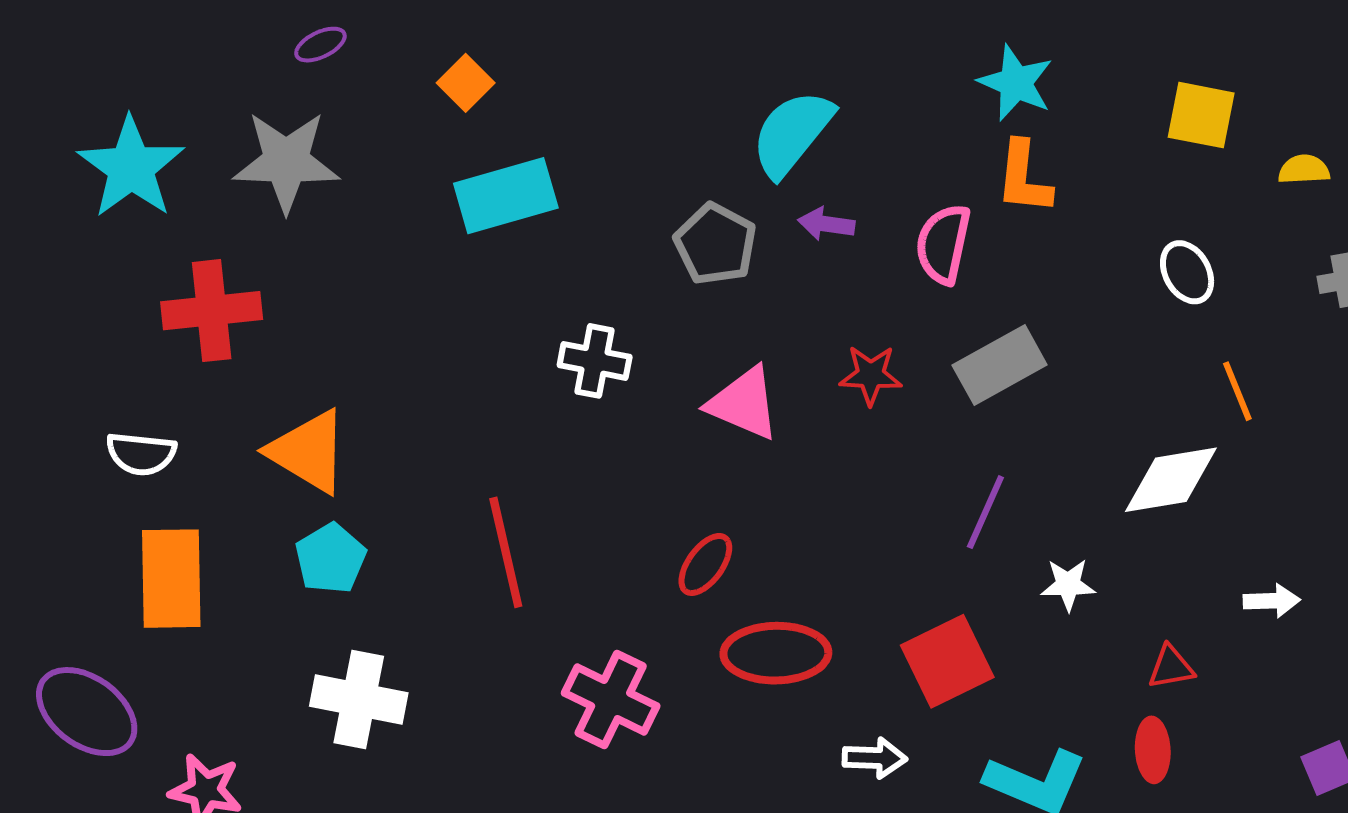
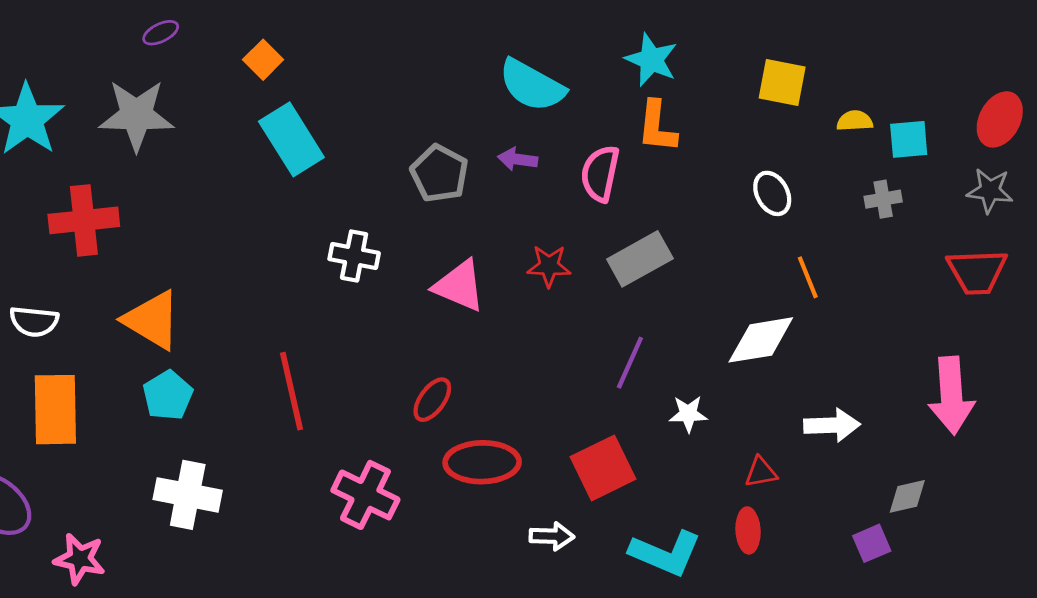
cyan semicircle: (792, 133) -> (532, 85), moved, turned -100
cyan rectangle: (506, 196) -> (291, 139), turned 74
white arrow: (1272, 601) -> (832, 425), size x1.4

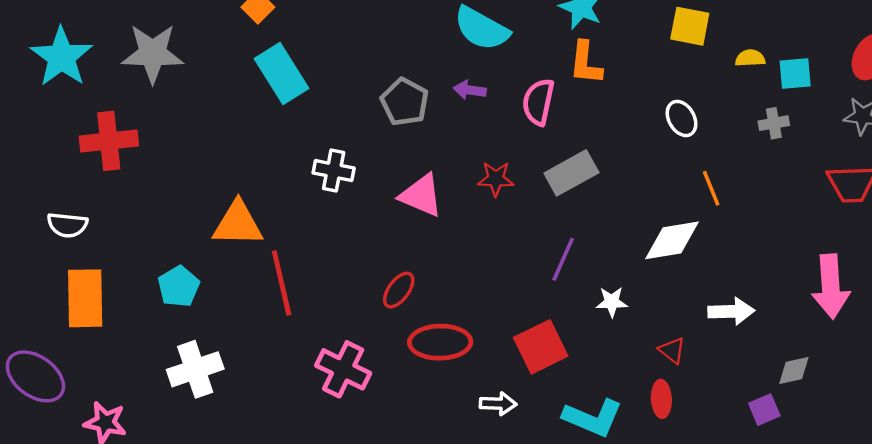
orange triangle: (152, 320) -> (238, 224), moved, turned -30
red triangle: (761, 472) -> (672, 350), turned 48
white cross: (188, 495) -> (195, 369), turned -30

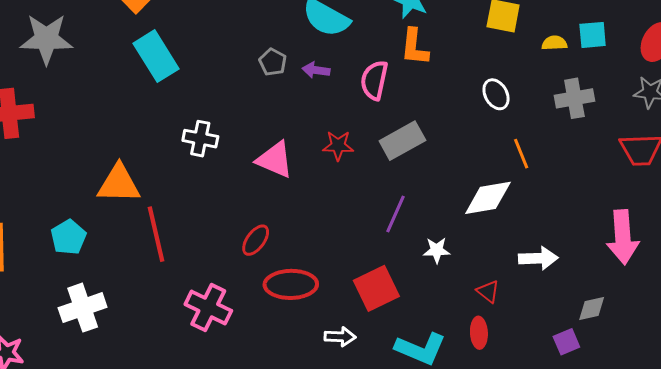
cyan square: (795, 73) -> (593, 35), moved
gray pentagon: (405, 102) -> (273, 62), moved, size x0.7
gray cross: (774, 123) -> (574, 98), size x1.5

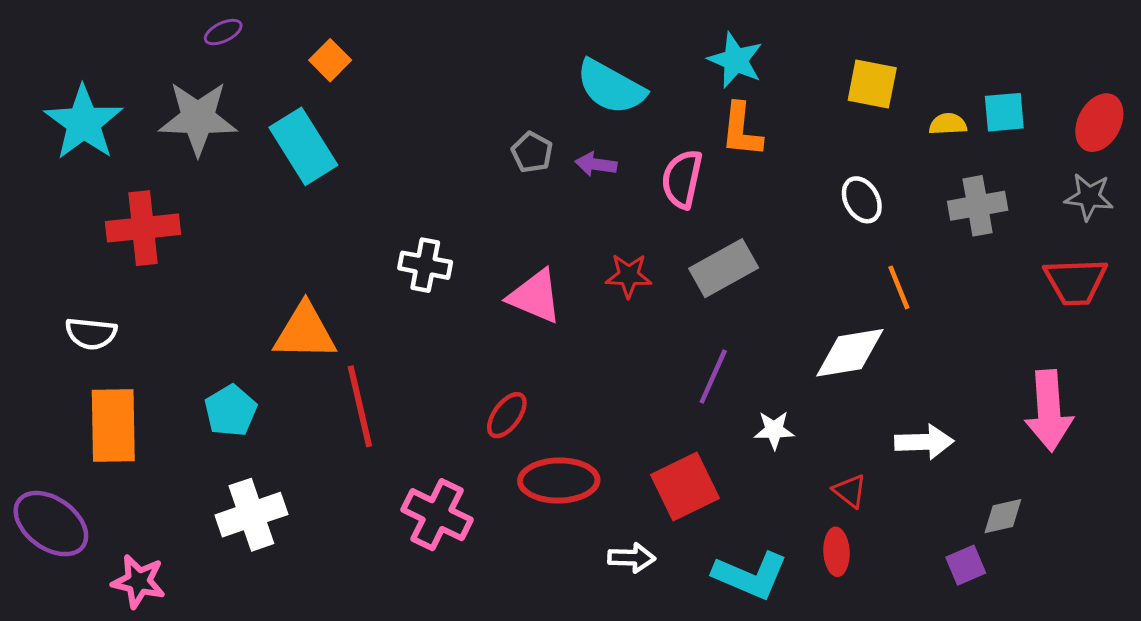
cyan rectangle: (156, 56) -> (303, 146), moved

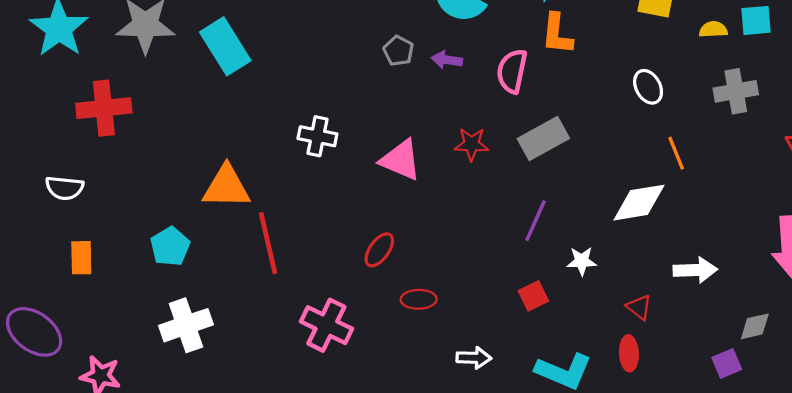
orange rectangle: (113, 426) -> (81, 258), size x0.6
red ellipse: (559, 480) -> (419, 299), size x0.6
red square: (685, 486) -> (533, 296), moved, size x0.6

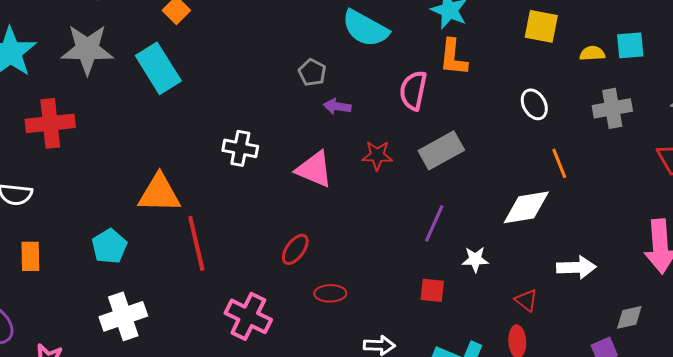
purple arrow: (447, 60) -> (337, 106), moved
red square: (533, 296) -> (432, 290), turned 32

